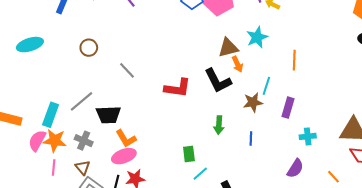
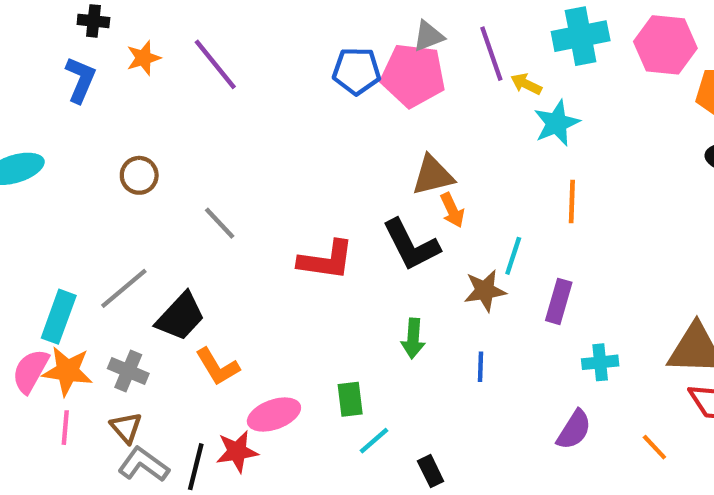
cyan star: (257, 37) -> (557, 123), moved
black trapezoid: (108, 115) -> (180, 317), turned -45
pink ellipse: (124, 156) -> (274, 415), moved

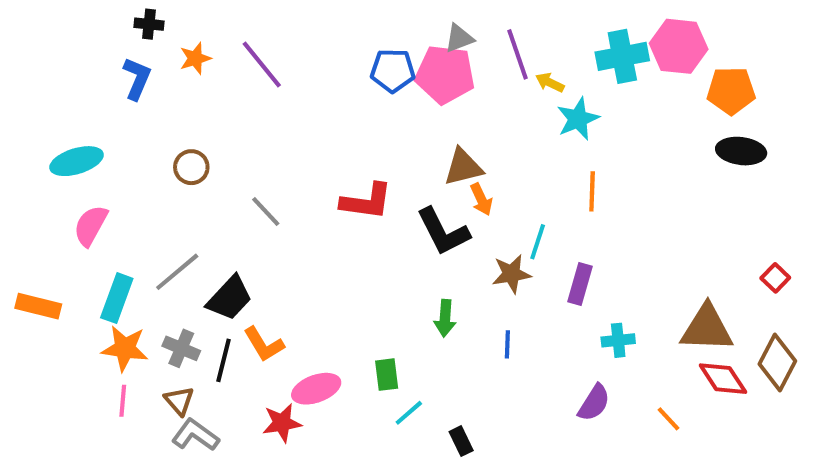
cyan cross: (581, 36) -> (622, 56), moved
red L-shape: (326, 260) -> (367, 201), moved
pink semicircle: (30, 371) -> (91, 226), moved
black line: (196, 467) -> (224, 360), moved

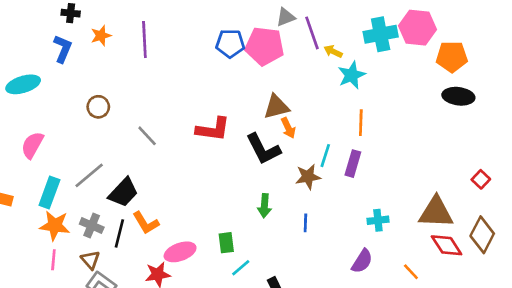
gray triangle: (459, 38) -> (286, 17), moved
purple line: (262, 64) -> (144, 40), turned 36
cyan ellipse: (77, 161) -> (23, 84), moved
purple rectangle: (580, 284) -> (353, 164), moved

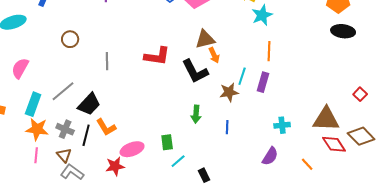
gray line: (147, 136) -> (107, 61), turned 42
brown diamond: (482, 235) -> (361, 136), turned -72

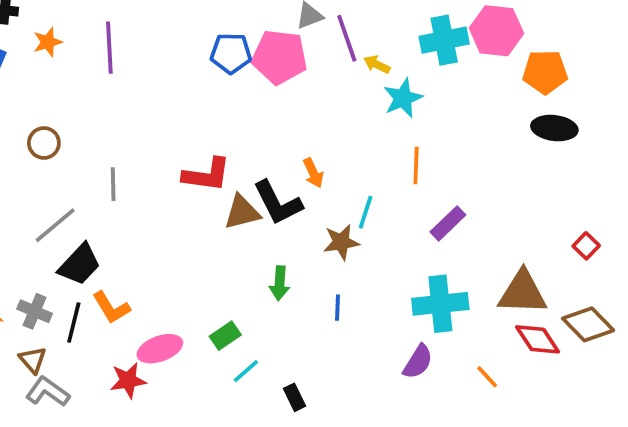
brown triangle: (205, 39) -> (242, 212), moved
purple rectangle: (263, 82) -> (448, 223), moved, turned 30
gray line: (63, 91) -> (55, 225), moved
cyan cross: (282, 125) -> (440, 304), size x1.8
green rectangle: (167, 142) -> (225, 336), turned 63

